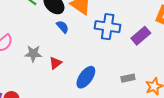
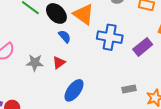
red triangle: (55, 63) -> (59, 62), moved
blue ellipse: (86, 77) -> (74, 90), moved

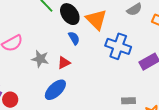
blue ellipse: (74, 90) -> (55, 90), moved

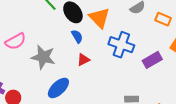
gray star: (40, 59) -> (43, 57), size x1.4
red triangle: (64, 63) -> (83, 60), moved

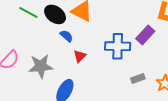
blue cross: (121, 45) -> (118, 46), moved

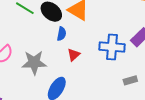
blue semicircle: (66, 36) -> (62, 34), turned 56

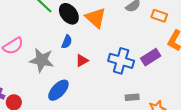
blue semicircle: (62, 34) -> (67, 42), moved

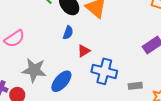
gray star: (42, 60) -> (34, 70), moved
blue cross: (121, 61) -> (104, 71), moved

